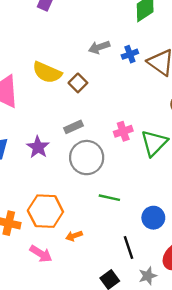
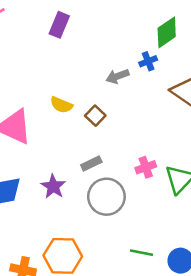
blue cross: (130, 54) -> (148, 61), moved
yellow semicircle: (47, 72) -> (61, 105), size x0.7
green line: (109, 198) -> (141, 253), moved

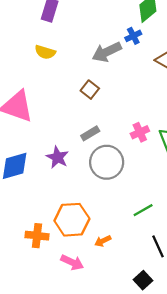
gray arrow: (117, 76) -> (107, 52), size x1.4
yellow semicircle: (61, 105) -> (45, 52), moved
green line: (141, 253) -> (143, 210), turned -36

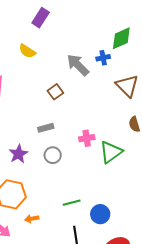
gray arrow: (107, 52) -> (78, 65), turned 55
purple star: (57, 157) -> (18, 154), moved
gray circle: (107, 162) -> (53, 155), size x0.6

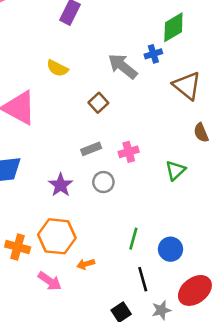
yellow semicircle: (27, 51) -> (57, 68), moved
pink cross: (87, 138) -> (129, 152), moved
green triangle: (111, 152) -> (175, 170), size x0.7
green line: (72, 203) -> (133, 239), turned -54

